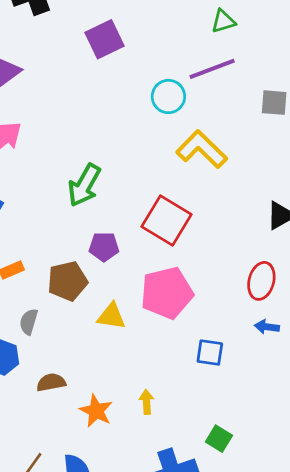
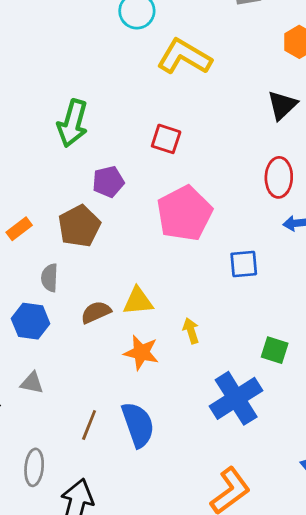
red square: (167, 221) -> (166, 139), size x0.6
yellow triangle: (111, 316) -> (138, 301), moved
brown semicircle: (51, 382) -> (96, 312), moved

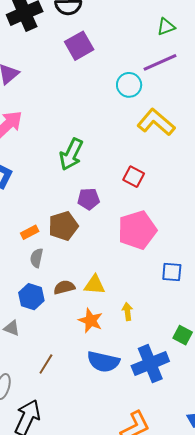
orange rectangle: (19, 229) -> (30, 232), moved
blue hexagon: (31, 321) -> (31, 297), moved
blue semicircle: (138, 425) -> (103, 362), moved, turned 112

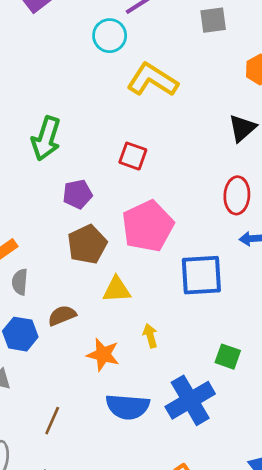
brown pentagon: (63, 226) -> (87, 244), moved
blue square: (172, 272) -> (201, 275), size x1.6
yellow triangle: (95, 285) -> (117, 290), moved

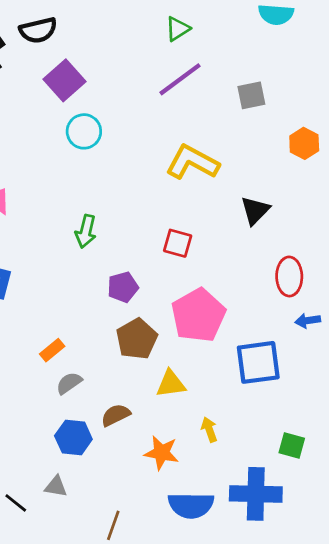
cyan circle: (110, 36) -> (84, 131), moved
black triangle: (242, 128) -> (255, 210), moved
green arrow: (46, 138) -> (86, 231), size x0.7
gray semicircle: (20, 282) -> (69, 383), turned 55
blue cross: (190, 400) -> (256, 494), turned 36

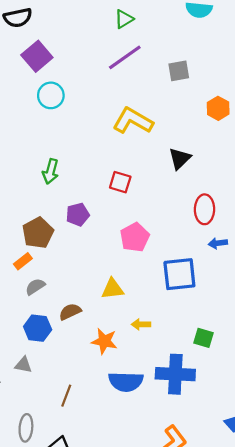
pink pentagon: (198, 315) -> (135, 237), size x0.7
brown pentagon: (137, 339) -> (38, 233), moved
yellow arrow: (209, 430) -> (141, 324), turned -72

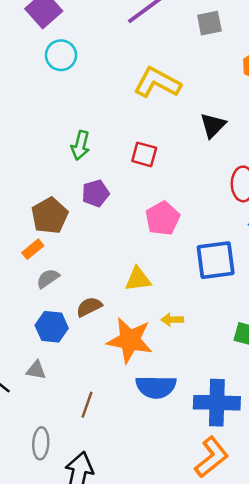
green arrow: (51, 171) -> (80, 145), moved
orange star: (104, 341) -> (130, 340), size x1.5
blue cross: (175, 374) -> (217, 403), moved

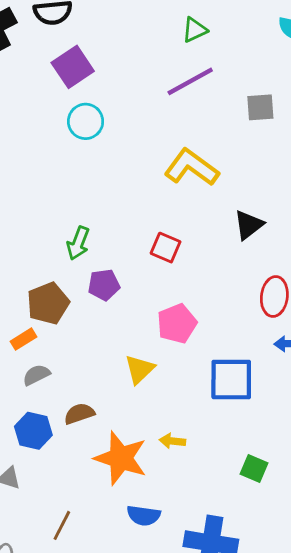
green arrow: (80, 145) -> (78, 243), moved
yellow triangle: (138, 279) -> (140, 369), moved, turned -44
blue semicircle: (156, 387) -> (144, 516), size x0.7

